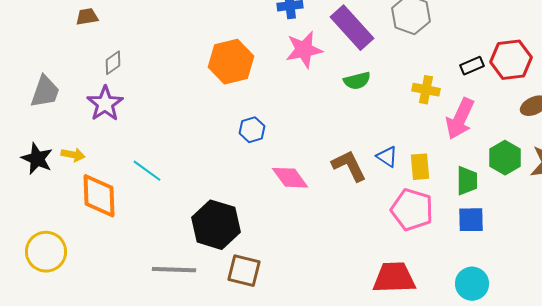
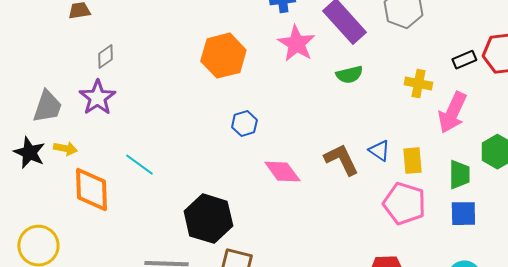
pink star: (304, 50) -> (296, 44), turned -30
gray trapezoid: (45, 92) -> (47, 107), moved

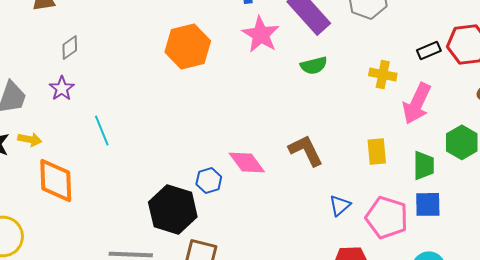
purple star: (97, 98) -> (62, 88), size x0.7
blue hexagon: (244, 124) -> (209, 180), moved
blue triangle: (379, 151) -> (340, 205), moved, turned 45
cyan line: (139, 165) -> (102, 130), moved, turned 32
pink pentagon: (404, 204) -> (387, 217), moved

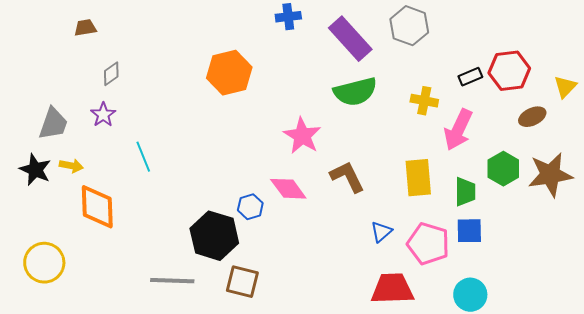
pink star: (261, 34) -> (302, 136), moved
green semicircle: (314, 65) -> (355, 92), size x1.6
yellow rectangle: (377, 151) -> (418, 178), size x1.4

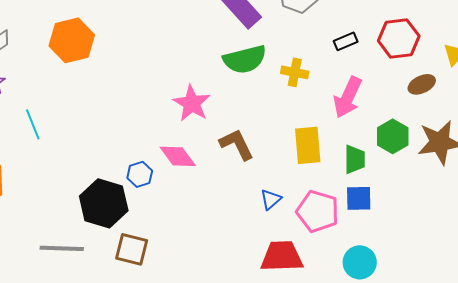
orange hexagon: (229, 73) -> (72, 40), moved
black rectangle: (470, 77) -> (346, 41), moved
yellow cross: (424, 101) -> (295, 72), moved

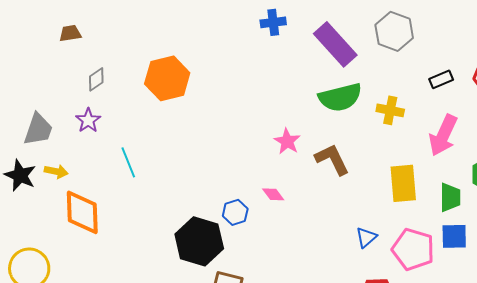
pink star: (192, 103) -> (287, 141), size x0.7
brown L-shape: (237, 144) -> (332, 159), moved
pink diamond: (178, 156) -> (273, 194), size x0.6

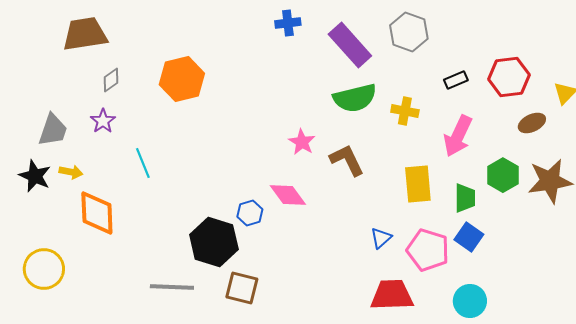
brown trapezoid: (70, 33) -> (85, 34), size x2.0
pink diamond: (273, 194) -> (288, 195), size x1.6
blue square: (454, 236) -> (469, 237), turned 36

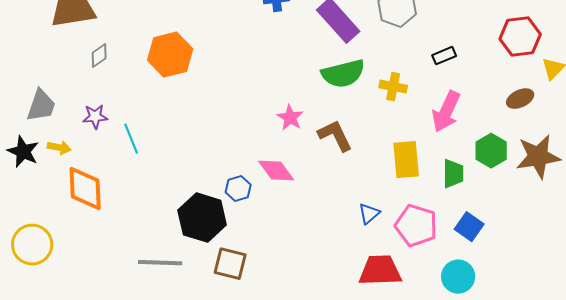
red hexagon: (509, 77) -> (520, 37), moved
purple star: (103, 121) -> (95, 117), moved, turned 30
blue square: (469, 237) -> (469, 227), moved

